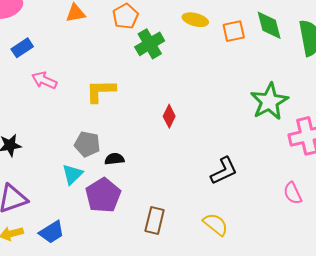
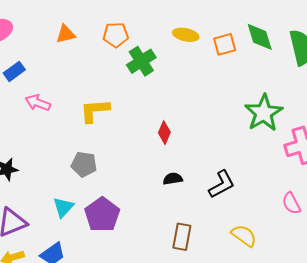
orange pentagon: (125, 16) -> (116, 35), turned 30
black semicircle: (114, 159) -> (173, 179), moved
cyan triangle: (72, 174) -> (63, 207), moved
brown rectangle: (155, 221) -> (182, 237), moved
yellow semicircle: (215, 224) -> (244, 236), moved

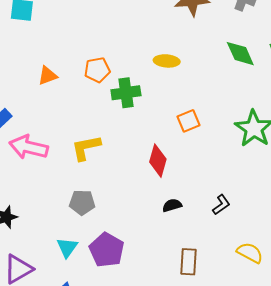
orange square: (225, 44) -> (189, 121), moved
green cross: (141, 61) -> (126, 93), turned 32
pink arrow: (38, 103) -> (29, 147), size x1.5
red diamond: (164, 133) -> (158, 161), size x1.4
black L-shape: (222, 184) -> (221, 205), size x0.7

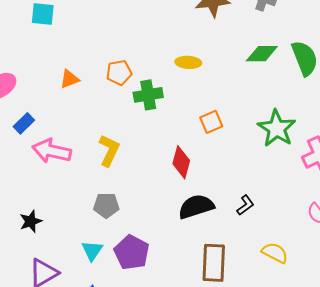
green diamond: (240, 54) -> (262, 54), turned -64
yellow L-shape: (86, 148) -> (109, 150), turned 128
black semicircle: (172, 205) -> (196, 207), size x1.8
brown rectangle: (189, 262) -> (214, 263), size x1.4

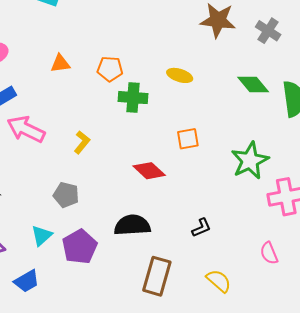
green diamond: (262, 54) -> (253, 84), turned 36
yellow L-shape: (109, 150) -> (82, 142), size x0.7
red diamond: (181, 162) -> (149, 171), turned -76
black semicircle: (196, 207) -> (132, 225), moved

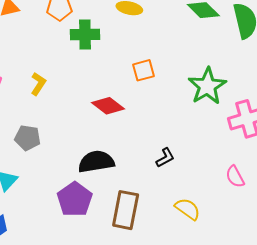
purple pentagon: (80, 247) -> (75, 199), moved

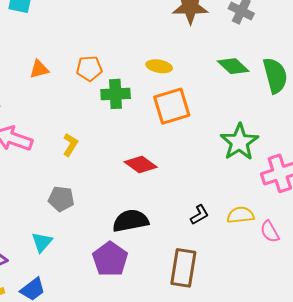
orange square: (144, 70) -> (172, 106), moved, size x1.6
yellow semicircle: (188, 209) -> (240, 215), moved, turned -40
brown rectangle: (126, 210) -> (183, 268), moved

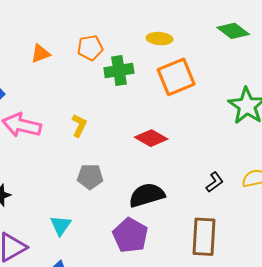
gray pentagon: (61, 199) -> (90, 177), moved

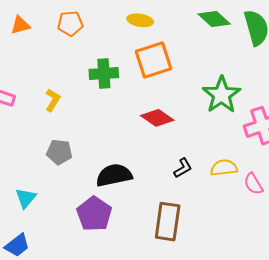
green cross: (119, 70) -> (104, 73), moved
red diamond: (151, 138) -> (157, 118), moved

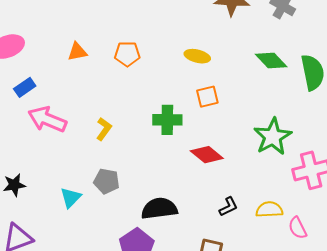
orange square: (153, 60) -> (207, 97), size x0.6
green cross: (104, 73) -> (167, 120), moved
cyan triangle: (26, 198) -> (71, 198), moved

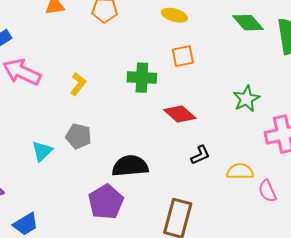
green star: (273, 137) -> (246, 99), size x0.7
black L-shape: (228, 207) -> (200, 155), moved

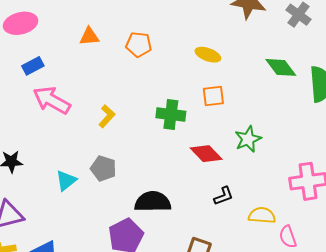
green star: (246, 99) -> (248, 139), moved

